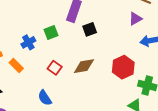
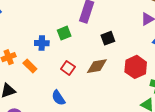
black square: (90, 29) -> (108, 38), moved
blue cross: (28, 42) -> (42, 43), turned 32

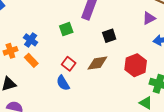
blue cross: (42, 43) -> (31, 40), moved, turned 32
blue semicircle: (58, 98) -> (63, 83), moved

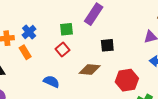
red square: (69, 64) -> (63, 50), moved
blue semicircle: (63, 83) -> (51, 82), turned 133

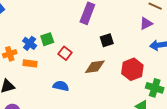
green square: (66, 29) -> (47, 39), moved
orange rectangle: (25, 52) -> (30, 63), turned -40

